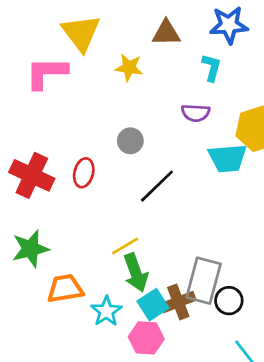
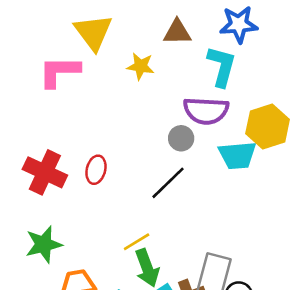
cyan L-shape: (212, 68) -> (222, 66), size x1.5
purple semicircle: (196, 113) -> (206, 111), size x1.6
gray circle: (130, 141) -> (181, 138), moved

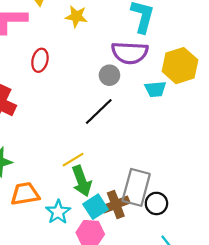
cyan trapezoid: (237, 155) -> (155, 89), size x0.7
red ellipse: (96, 170) -> (40, 60), moved

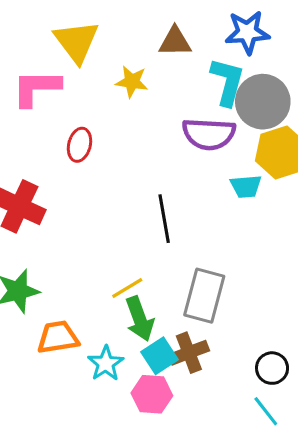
gray circle: (109, 75) -> (263, 102), moved, size x1.8
black line: (99, 112) -> (164, 219), turned -56
gray rectangle: (136, 187) -> (204, 296), moved
black circle: (156, 203) -> (272, 368), moved

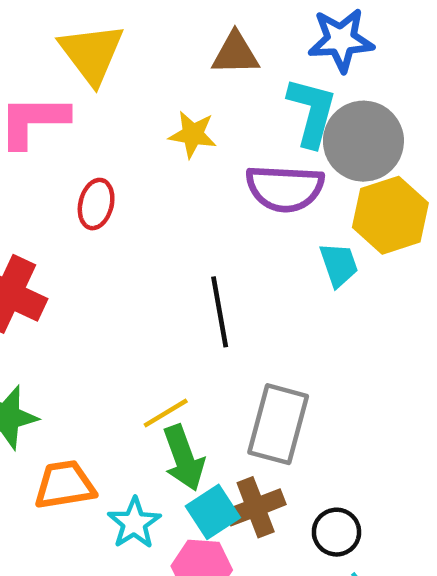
yellow star: (132, 82) -> (193, 134), moved
cyan trapezoid: (246, 186) -> (339, 265), turned -104
black circle: (272, 368) -> (336, 532), moved

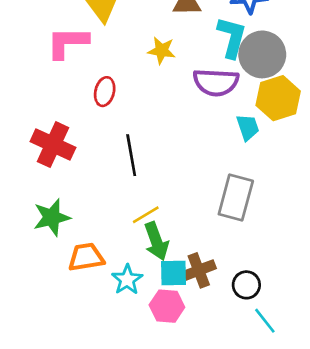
black line: (220, 312) -> (131, 155), moved
gray rectangle: (278, 424) -> (236, 198), moved
cyan square: (213, 512) -> (174, 273), turned 32

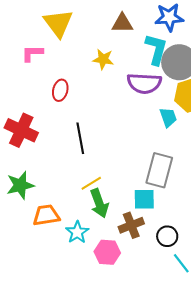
pink L-shape: (68, 43) -> (32, 53), size x0.7
cyan square: (174, 273) -> (144, 199), moved

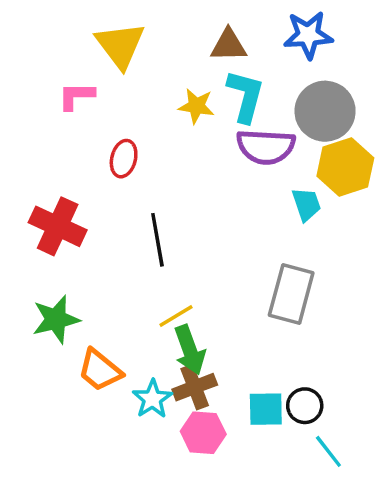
cyan L-shape: (156, 49) -> (245, 96), moved
cyan square: (144, 199) -> (266, 409), moved
orange trapezoid: (46, 215) -> (100, 370), turned -132
brown cross: (131, 225) -> (195, 387), moved

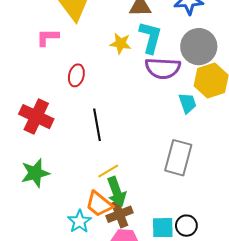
orange trapezoid: (100, 370) -> (99, 204), moved
cyan star: (152, 399) -> (79, 221), moved

